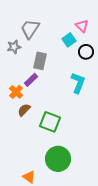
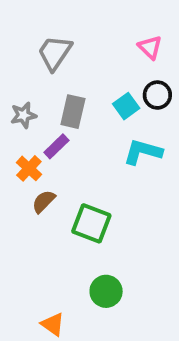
cyan square: (69, 40) -> (126, 106), moved
gray star: (14, 47) -> (23, 115), moved
cyan L-shape: (78, 83) -> (143, 152), turned -95
green circle: (58, 159) -> (106, 291), size x0.7

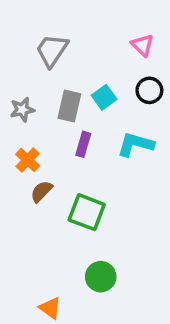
cyan square: (126, 106) -> (104, 97), moved
purple rectangle: (56, 146) -> (83, 144), moved, turned -30

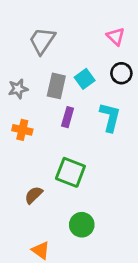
cyan L-shape: (135, 144) -> (110, 117), turned 88
orange cross: (28, 160) -> (22, 130), turned -30
brown semicircle: (41, 191) -> (34, 195), moved

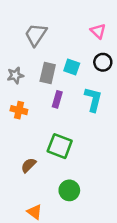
cyan square: (85, 79) -> (72, 67), turned -35

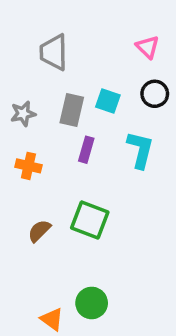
gray trapezoid: (36, 35) -> (54, 52), turned -35
brown semicircle: (29, 165) -> (39, 231), moved
green circle: (69, 190) -> (92, 303), moved

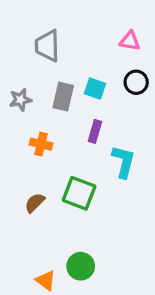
pink triangle: (148, 47) -> (130, 41), turned -35
purple rectangle: (86, 150) -> (95, 131), moved
cyan L-shape: (140, 150) -> (123, 162), moved
orange cross: (28, 166) -> (41, 144), moved

